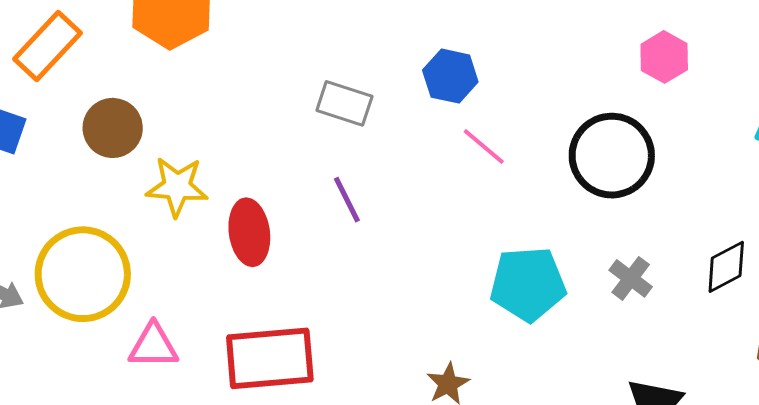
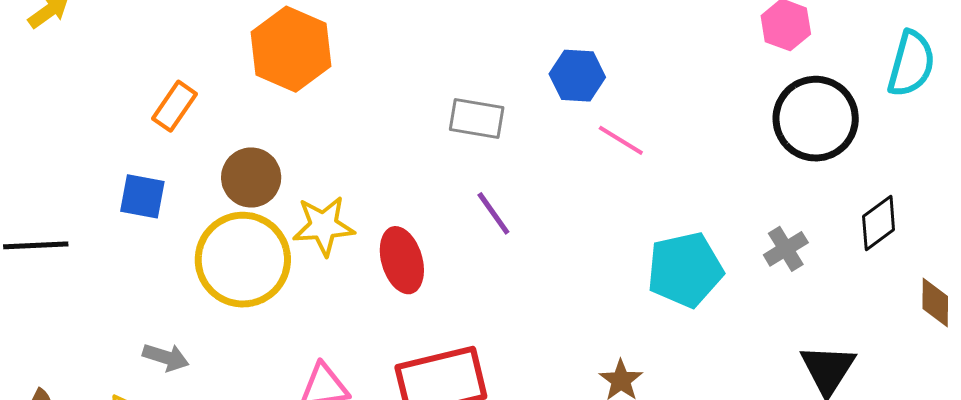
orange rectangle: (48, 46) -> (175, 106), size x0.7
black circle: (612, 156) -> (816, 119), moved
yellow circle: (83, 274) -> (243, 260), moved
gray cross: (631, 278) -> (786, 249), turned 30

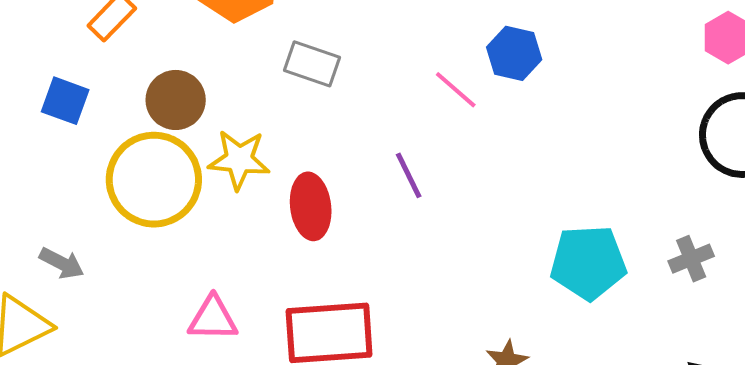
gray rectangle: (477, 119) -> (312, 64), moved
pink line: (621, 140) -> (456, 90), moved

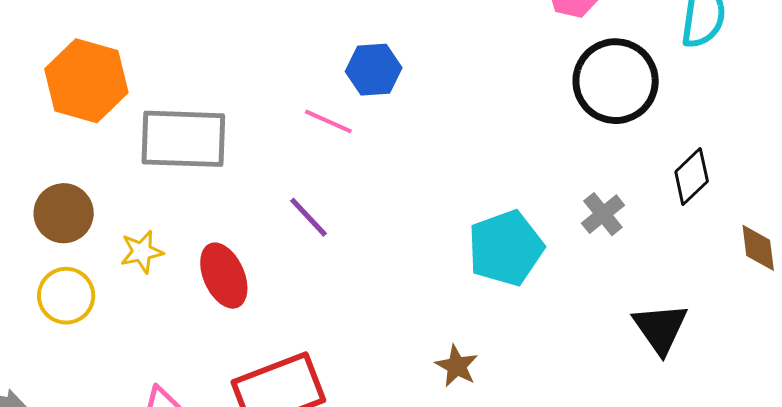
gray rectangle: (312, 64) -> (183, 139), size x1.6
yellow star: (239, 160) -> (142, 252), size x0.7
yellow circle: (154, 180) -> (66, 296), size x0.6

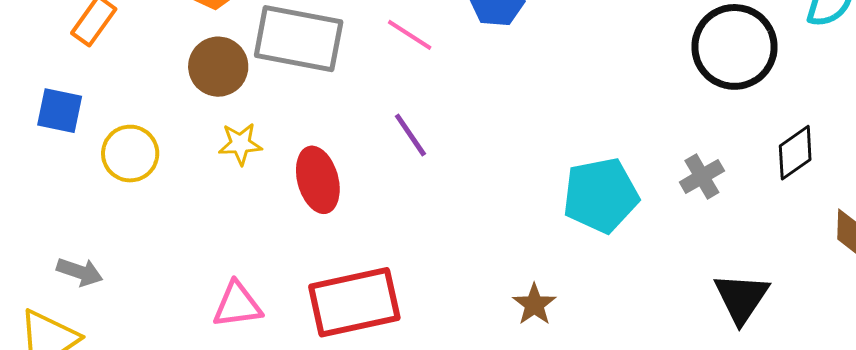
pink line: (328, 121) -> (410, 35), moved
brown circle: (64, 213) -> (218, 67), moved
yellow circle: (66, 296) -> (130, 154), moved

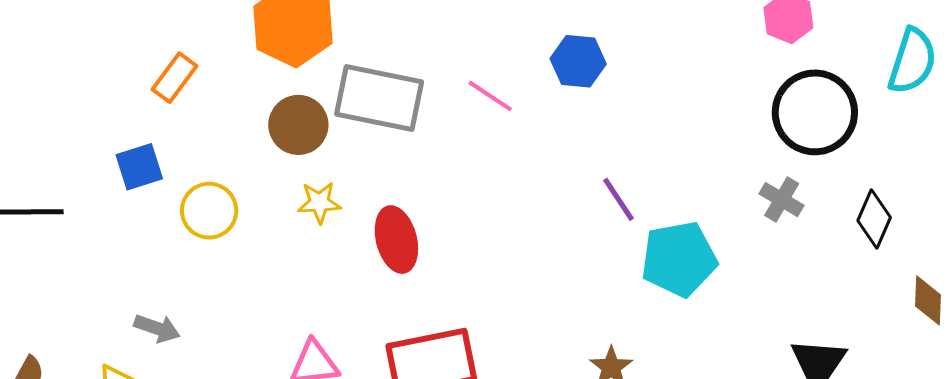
blue square: (60, 111) -> (139, 167), turned -30
purple line: (410, 135) -> (619, 199), moved
black diamond: (795, 153) -> (874, 219), turned -32
gray cross: (702, 177) -> (782, 200), moved, turned -30

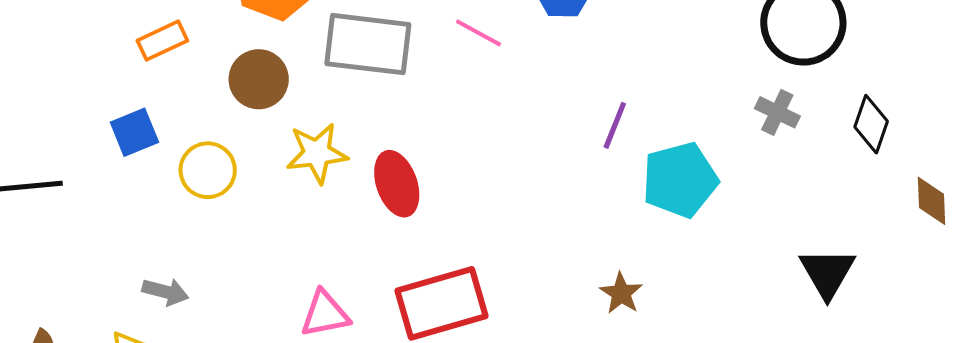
orange rectangle: (175, 78) -> (162, 41), turned 33
brown circle: (298, 125) -> (259, 79), moved
purple line: (619, 199) -> (615, 125), turned 60
yellow star: (319, 203) -> (317, 153), size x1.4

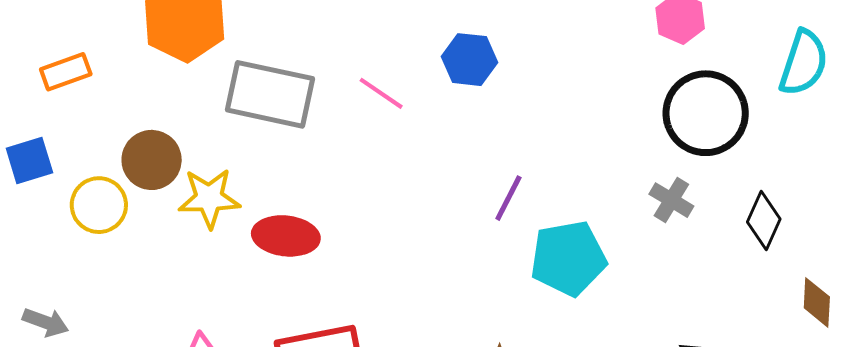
brown circle: (259, 79) -> (152, 160), moved
red ellipse: (397, 184) -> (286, 236), turned -70

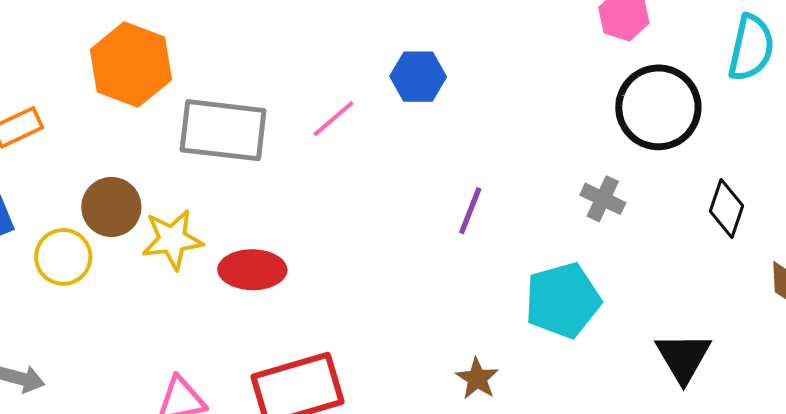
pink line: (381, 93) -> (334, 119), turned -69
gray cross: (671, 200) -> (603, 199), moved
cyan pentagon: (568, 258) -> (563, 300), moved

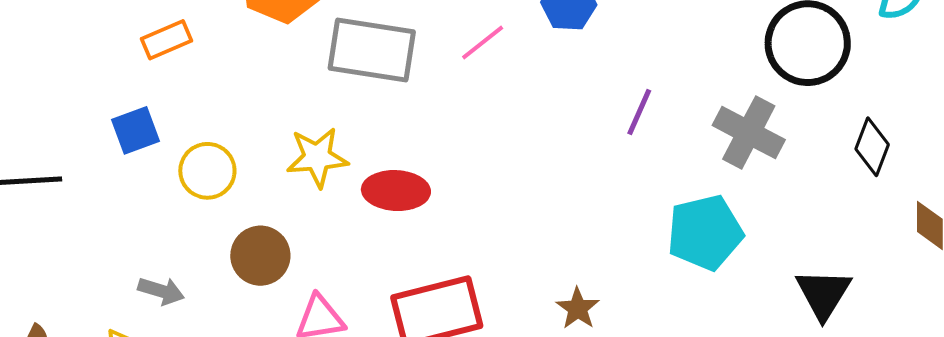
gray cross: (603, 199) -> (749, 133), size x1.6
brown circle: (111, 207) -> (260, 256), moved
purple line: (470, 211) -> (639, 112), moved
brown star: (477, 379) -> (578, 308), moved

